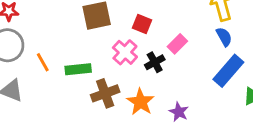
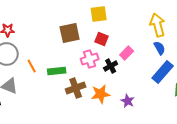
pink cross: (125, 52) -> (90, 59), turned 30
orange star: (141, 102) -> (101, 94), turned 30

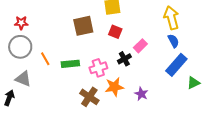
pink cross: (90, 59) -> (98, 68), moved
brown cross: (76, 88) -> (89, 97), moved, turned -36

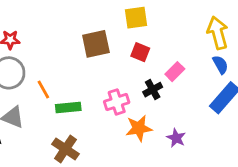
green rectangle: (70, 64) -> (68, 107), moved
brown cross: (89, 97) -> (65, 149), moved

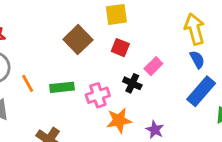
brown square: (96, 44) -> (78, 40), turned -32
black cross: (153, 90) -> (132, 83), turned -36
green rectangle: (68, 107) -> (62, 87), moved

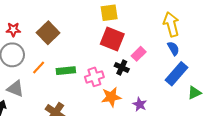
brown square: (78, 40) -> (48, 33), moved
red square: (120, 48) -> (112, 39), size x1.6
orange line: (28, 83) -> (39, 67), turned 72

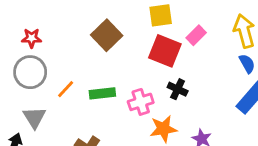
brown square: (48, 33) -> (107, 35), moved
pink rectangle: (139, 54) -> (196, 35), moved
gray triangle: (15, 89) -> (34, 117), turned 36

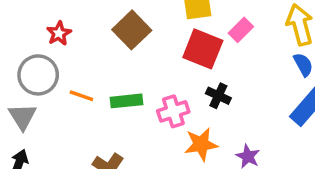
red star: (32, 38) -> (59, 33), moved, turned -30
orange line: (66, 89) -> (81, 96), turned 66
gray triangle: (34, 117) -> (23, 117), moved

